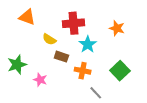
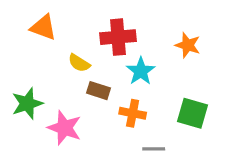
green square: (120, 71) -> (193, 113), turned -30
pink star: (40, 80) -> (65, 128), size x1.5
gray line: (96, 93) -> (154, 149), turned -48

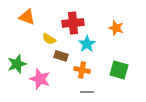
gray line: (154, 149) -> (87, 92), moved

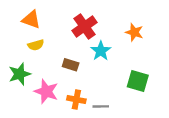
red cross: (73, 23) -> (84, 27), turned -30
yellow semicircle: (49, 39) -> (36, 45), moved, turned -48
orange cross: (82, 70) -> (76, 100), moved

